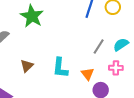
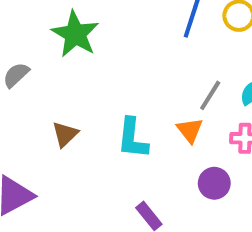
orange triangle: (88, 74) -> (190, 130), moved

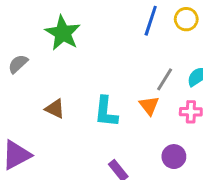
brown triangle: (65, 134) -> (55, 109), turned -50
purple circle: (214, 183) -> (174, 157), moved

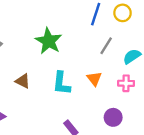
green star: (63, 33) -> (49, 41), moved
gray line: (165, 79) -> (106, 46), moved

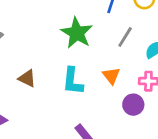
green star: (49, 41) -> (77, 33), moved
purple circle: (113, 117) -> (133, 105), moved

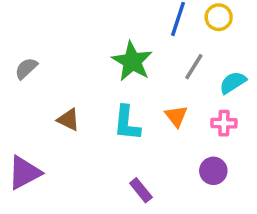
purple circle: (133, 105) -> (213, 171), moved

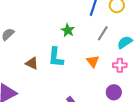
green star: (132, 61) -> (68, 30), size x0.6
cyan L-shape: (127, 123) -> (56, 57), moved

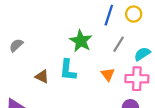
green star: (68, 30) -> (81, 41), size x1.5
pink cross: (120, 65) -> (137, 79), size x1.5

